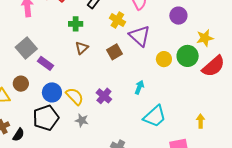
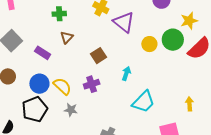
brown square: (114, 52) -> (99, 56), moved
purple rectangle: (46, 63) -> (43, 53), moved
purple cross: (104, 96) -> (92, 84), turned 35

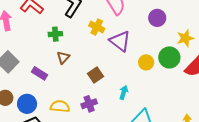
blue circle: (39, 84) -> (27, 104), moved
yellow semicircle: (62, 86) -> (60, 106), turned -36

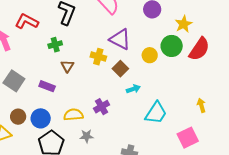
yellow cross: (97, 27) -> (98, 57), moved
brown square: (95, 75) -> (120, 69), moved
cyan arrow: (124, 92) -> (133, 89), turned 64

